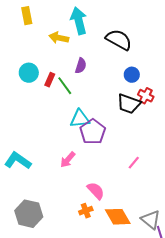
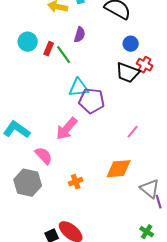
purple pentagon: (93, 132) -> (92, 101), turned -30
pink arrow: (68, 160) -> (67, 129), size x1.4
pink semicircle: (96, 191) -> (44, 156), moved
orange cross: (86, 211) -> (76, 182), moved
orange diamond: (118, 217) -> (119, 169), moved, turned -64

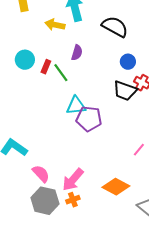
pink arrow: (67, 129) -> (73, 180), moved
pink line: (133, 132) -> (139, 150), moved
orange diamond: (119, 169) -> (116, 187), turned 32
gray hexagon: (28, 183) -> (45, 201), moved

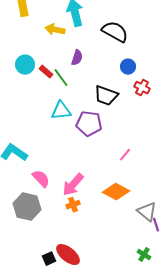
red rectangle: (46, 67) -> (46, 72), turned -72
black trapezoid: (125, 91) -> (106, 96), moved
cyan triangle: (76, 106) -> (61, 111), moved
pink line: (139, 150) -> (125, 155), moved
gray hexagon: (45, 201) -> (27, 207), moved

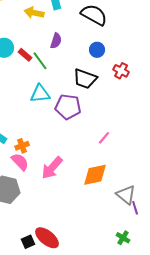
blue circle: (128, 67) -> (97, 50), moved
orange diamond: (116, 192) -> (95, 175), turned -40
orange cross: (73, 205) -> (22, 146), moved

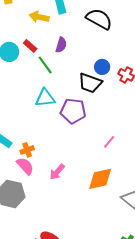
blue circle: (97, 50) -> (102, 67), moved
red rectangle: (25, 55) -> (30, 46), moved
pink arrow: (52, 168) -> (57, 172), size x0.7

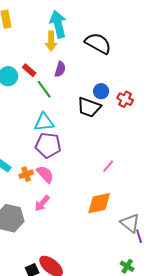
yellow arrow: (39, 17) -> (51, 41), moved, turned -102
purple pentagon: (73, 111) -> (48, 145), moved
pink semicircle: (25, 166) -> (45, 174), moved
pink arrow: (57, 172) -> (42, 203), moved

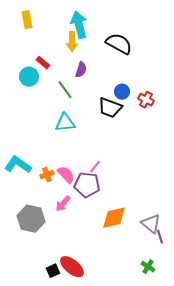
red rectangle: (29, 70) -> (43, 63), moved
purple pentagon: (48, 145) -> (87, 185), moved
pink line: (108, 166) -> (95, 167), moved
orange diamond: (99, 203) -> (114, 218), moved

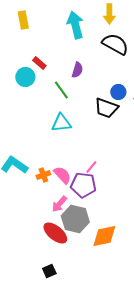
yellow arrow: (72, 42) -> (109, 14), moved
orange diamond: (114, 218) -> (104, 236), moved
gray hexagon: (31, 219) -> (75, 219), moved
red ellipse: (72, 267) -> (55, 233), moved

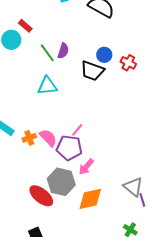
purple semicircle: (77, 70) -> (63, 51), moved
pink arrow: (59, 204) -> (86, 167), moved

